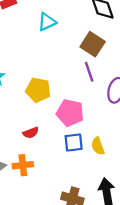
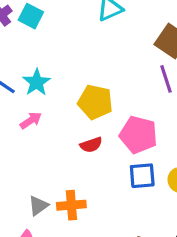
red semicircle: (31, 133) -> (91, 145), moved

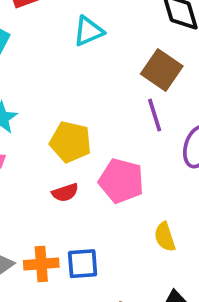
blue square: (142, 176) -> (83, 264), moved

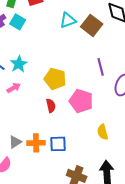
brown square: (162, 70) -> (92, 25), moved
red semicircle: (65, 193) -> (51, 106), turned -88

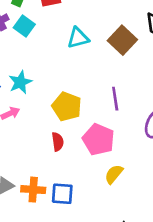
cyan triangle: (68, 20) -> (78, 38), moved
purple line: (101, 67) -> (115, 99), moved
yellow semicircle: (103, 132) -> (114, 174), moved, turned 49

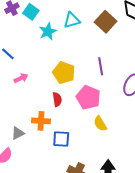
cyan star: (20, 82) -> (48, 31), moved
yellow semicircle: (114, 174) -> (100, 124), turned -70
orange cross: (33, 190) -> (41, 121), moved

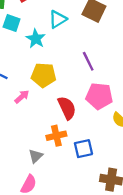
purple line: (101, 66) -> (88, 61), moved
yellow pentagon: (64, 73) -> (44, 75), moved
red semicircle: (57, 99) -> (67, 108), size x1.5

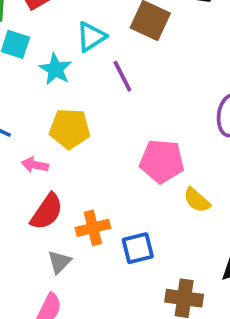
purple line: (88, 61) -> (122, 76), moved
pink arrow: (22, 97) -> (35, 165), turned -126
red semicircle: (67, 108) -> (47, 212), moved, turned 60

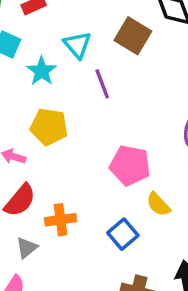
cyan triangle: (91, 37) -> (77, 45), turned -44
blue square: (138, 248) -> (123, 234), moved, turned -32

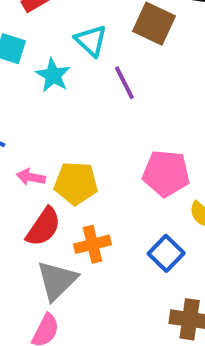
yellow pentagon: (49, 127) -> (76, 183), moved
gray triangle: (27, 248) -> (57, 281), size x1.6

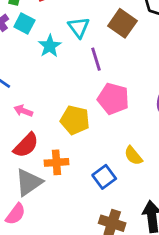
pink pentagon: (166, 173) -> (113, 99), moved
yellow pentagon: (76, 183) -> (75, 120), moved

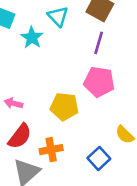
purple line: (96, 59) -> (99, 43), moved, turned 40

